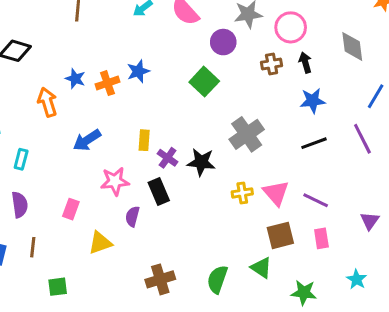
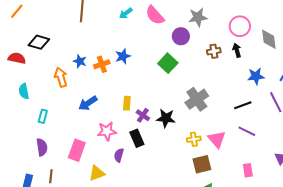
pink circle: (291, 27) -> (240, 26), moved
blue star: (313, 101) -> (256, 76), moved
purple line: (316, 200) -> (247, 131), moved
pink rectangle: (71, 209) -> (77, 150), size x1.5
brown square: (280, 235) -> (202, 164), moved

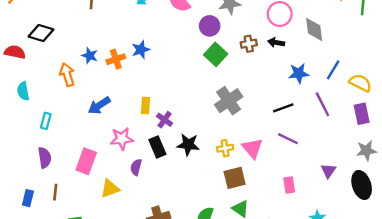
black arrow: (237, 50) -> (276, 43), turned -64
green square: (168, 63) -> (216, 54), moved
black star: (166, 118) -> (188, 145), moved

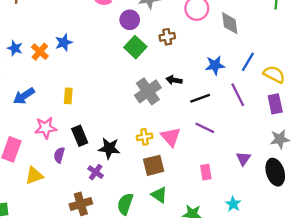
black arrow: (276, 43) -> (174, 80), moved
orange cross: (116, 59) -> (40, 52), turned -30
purple cross: (164, 120) -> (96, 172), moved
black star: (188, 145) -> (109, 148), moved

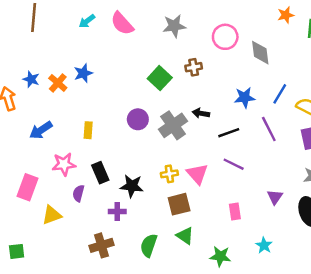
purple circle: (130, 20) -> (138, 119), moved
purple cross: (96, 172) -> (117, 211), turned -35

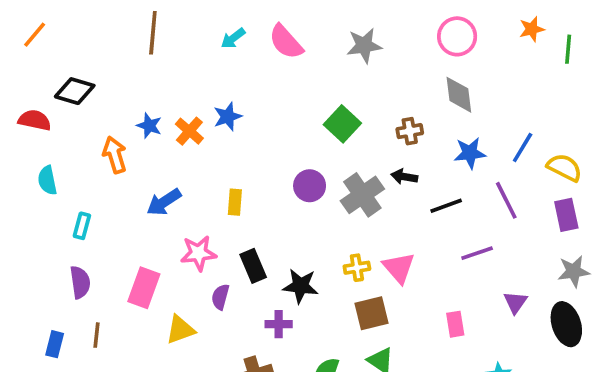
pink circle: (225, 37) -> (457, 36), moved
gray diamond: (260, 53) -> (459, 95), moved
brown cross: (194, 67) -> (410, 131), moved
purple line: (234, 164) -> (477, 253), moved, turned -45

